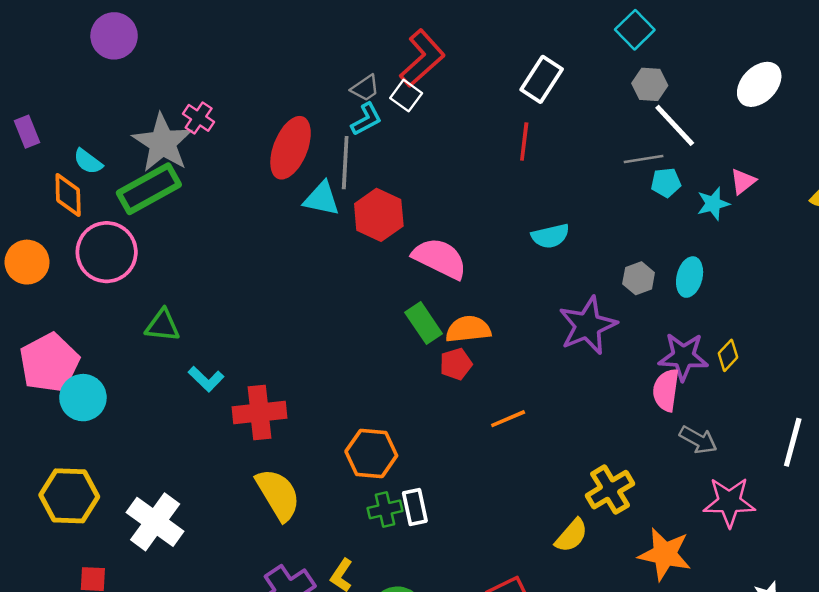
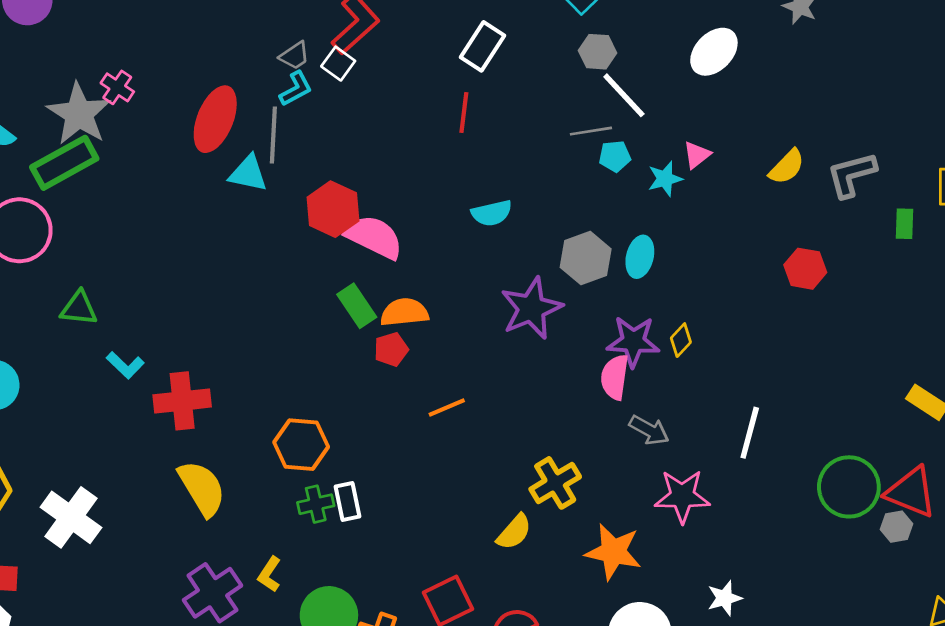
red hexagon: (379, 215) -> (333, 209), moved
gray hexagon: (639, 278) -> (586, 258), size x1.5

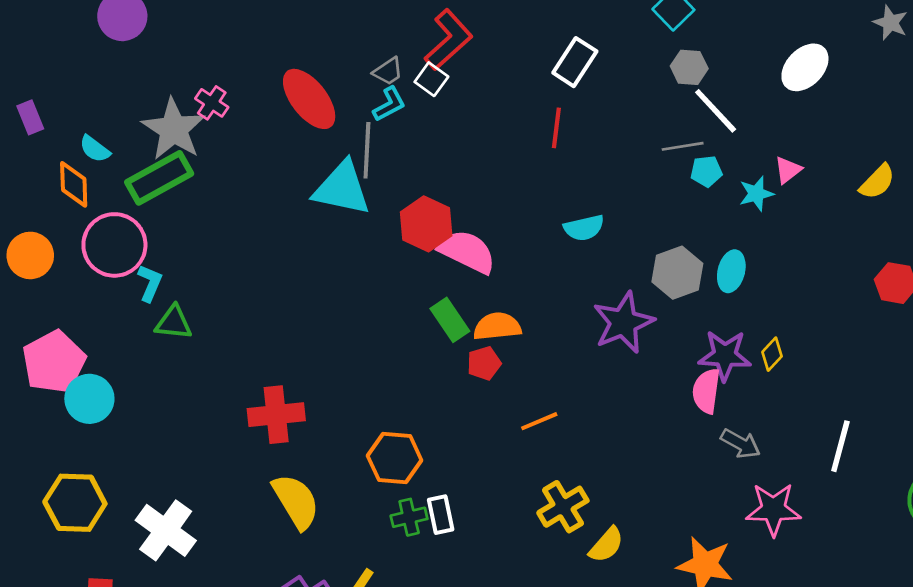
red ellipse: (215, 119) -> (309, 99), moved, turned -60
cyan triangle: (248, 173) -> (342, 188), size x1.5
cyan L-shape: (125, 365) -> (150, 283), moved, turned -111
yellow cross: (555, 483) -> (563, 507), moved

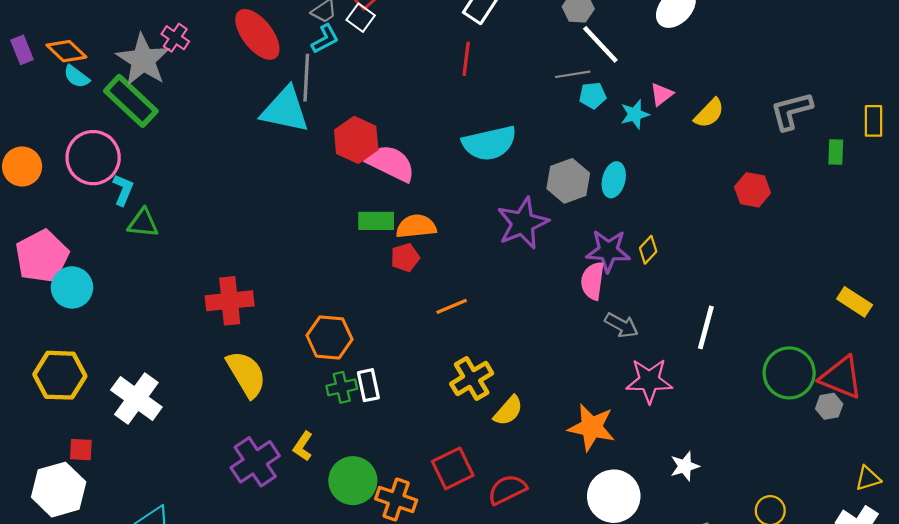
green rectangle: (159, 178) -> (131, 101), turned 72
yellow semicircle: (877, 182) -> (709, 113), moved
orange diamond: (74, 184) -> (66, 51), moved, turned -45
cyan semicircle: (584, 228) -> (489, 143), size x1.6
green rectangle: (450, 320) -> (376, 221), turned -56

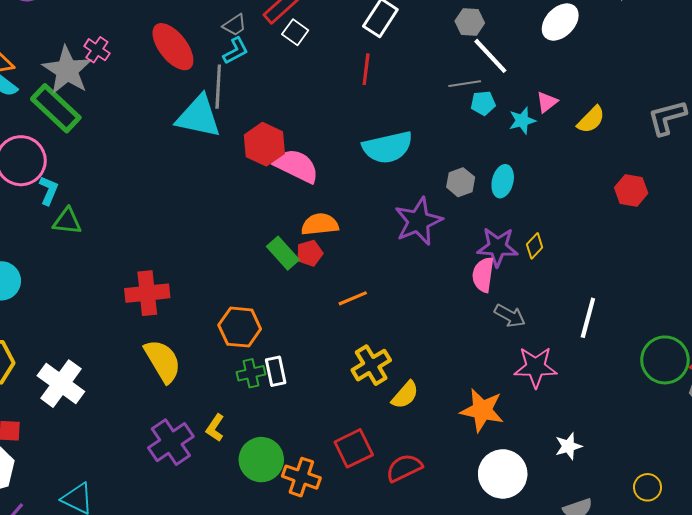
white square: (361, 18) -> (295, 32), moved
gray hexagon: (568, 181) -> (461, 182), size x0.7
green rectangle: (376, 221) -> (283, 253), moved, turned 48

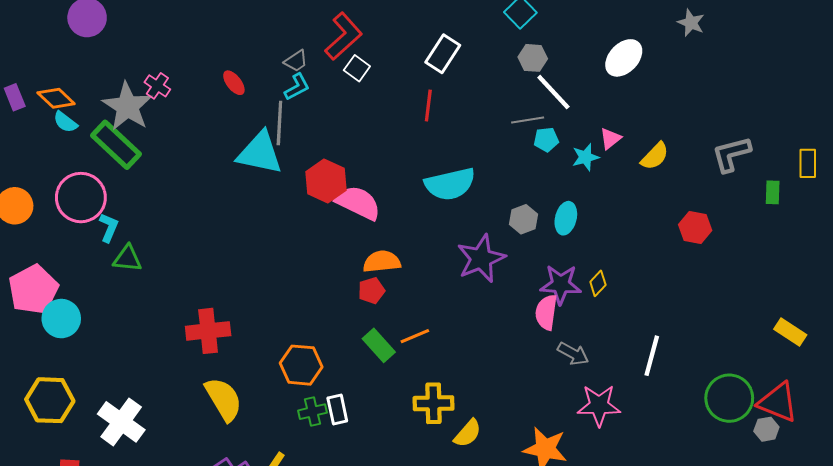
red ellipse: (173, 47) -> (234, 83), size x0.5
green rectangle: (283, 253) -> (379, 345), moved
yellow cross: (371, 365) -> (433, 403), turned 30

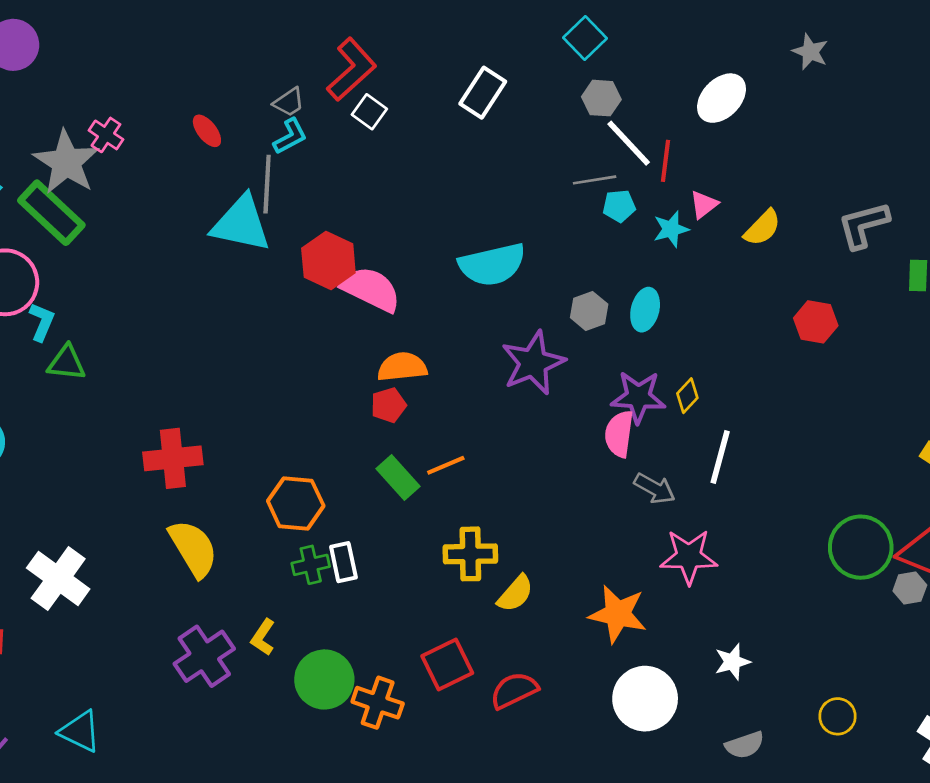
red line: (428, 105) -> (666, 161), moved
white line: (652, 356) -> (720, 457), moved

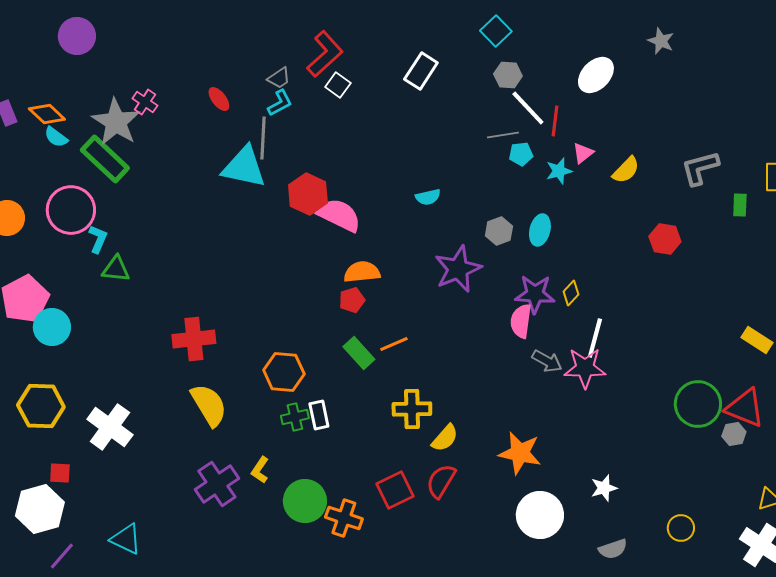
cyan semicircle: (492, 265) -> (428, 197), size x0.5
pink star: (689, 557) -> (585, 368), moved
red semicircle: (514, 690) -> (441, 481), moved, turned -33

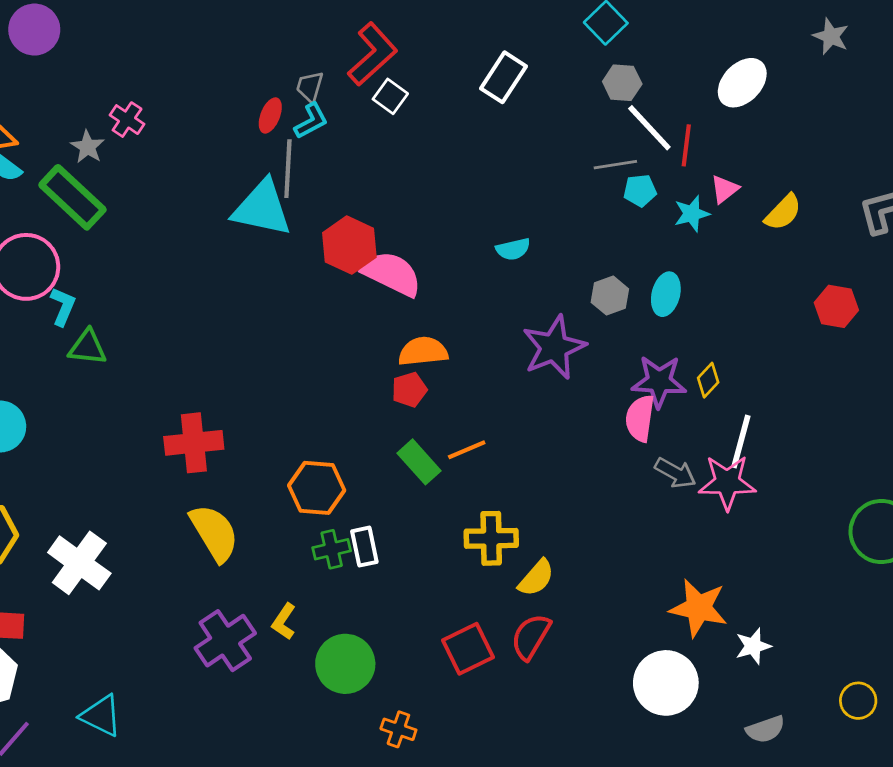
gray trapezoid: (279, 78) -> (310, 87), turned 140
red ellipse: (219, 99) -> (270, 115), moved, turned 60
gray star: (116, 122) -> (87, 147), size x0.5
orange star: (520, 453) -> (699, 608), moved
orange cross: (344, 518) -> (398, 729), moved, size x0.7

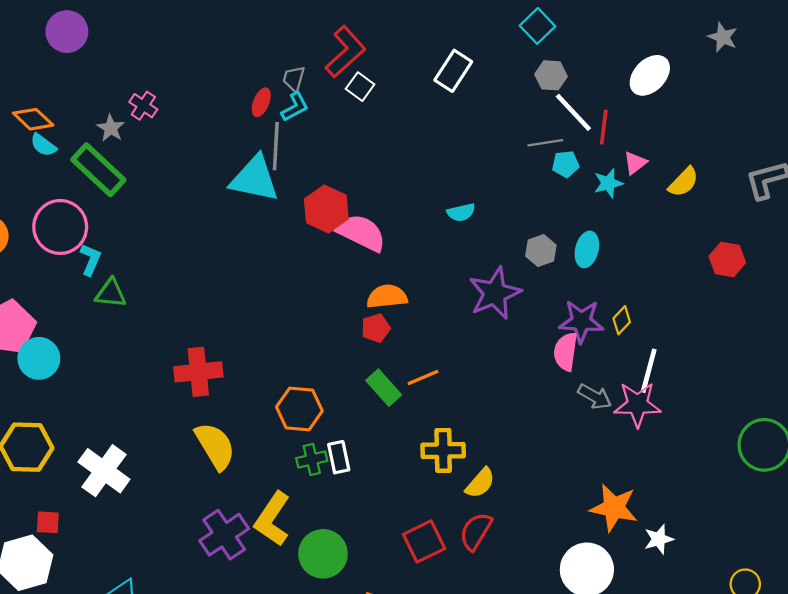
yellow L-shape: (284, 622) -> (272, 519), size x1.8

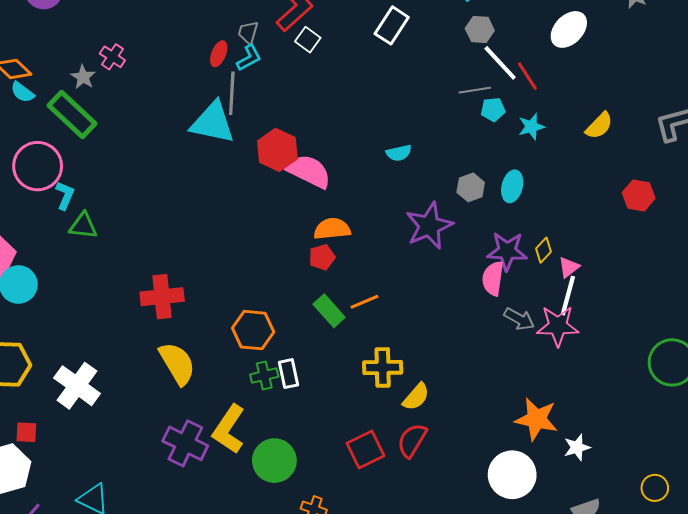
red line: (604, 127) -> (527, 76), turned -40
pink triangle: (635, 163) -> (569, 267), moved
purple cross: (224, 535) -> (185, 443), turned -30

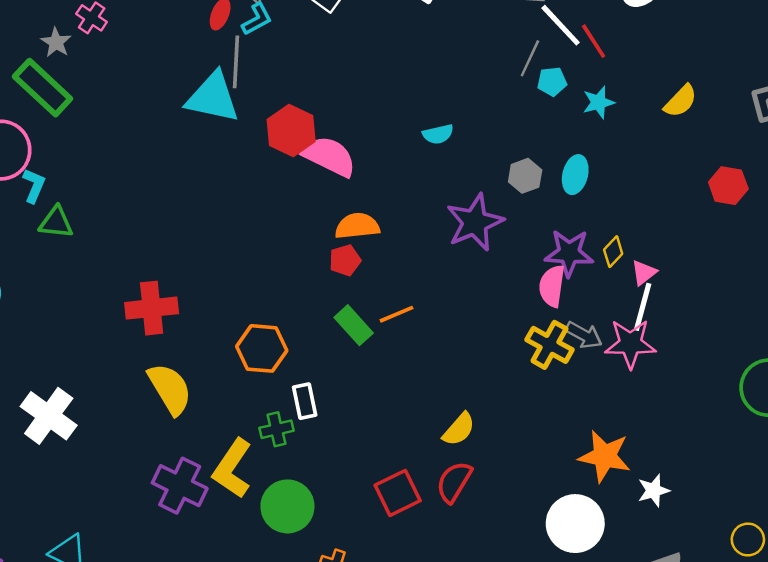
gray line: (475, 90) -> (530, 58), turned -56
yellow cross: (383, 367) -> (550, 345), moved, turned 30
green cross: (264, 376) -> (276, 429), moved

